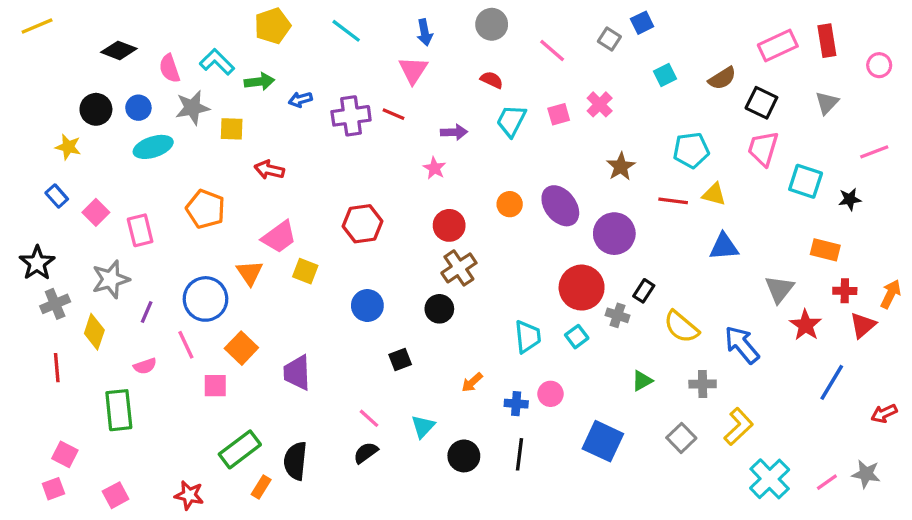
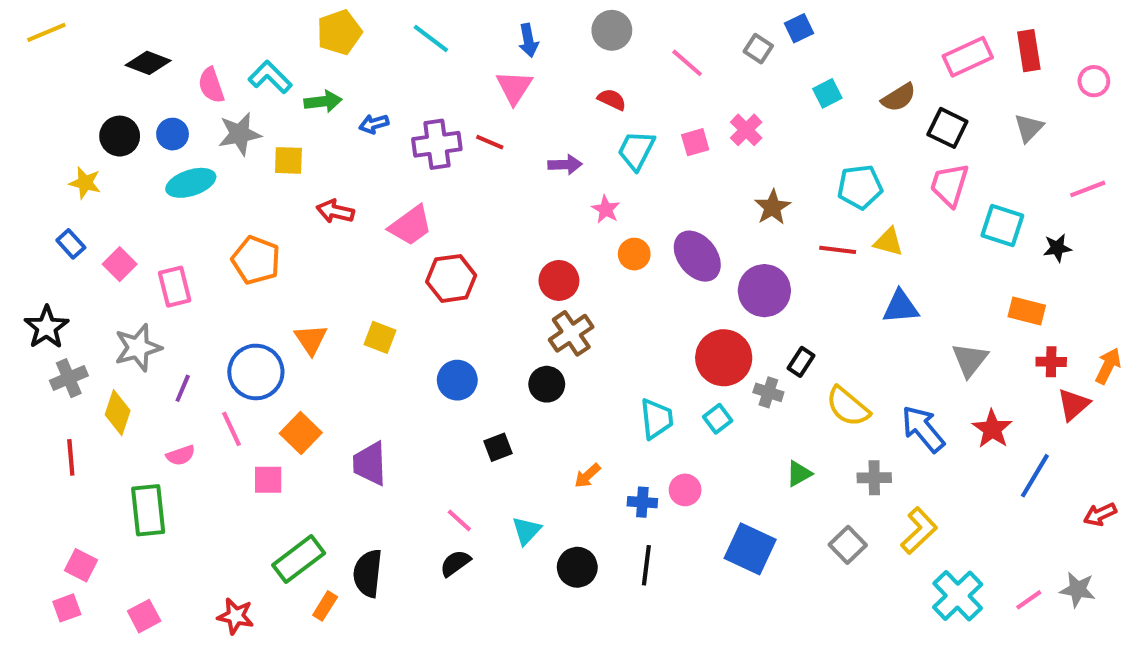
pink star: (434, 168) -> (606, 209), moved
pink trapezoid: (279, 237) -> (410, 226), moved
red star: (806, 325) -> (992, 429), moved

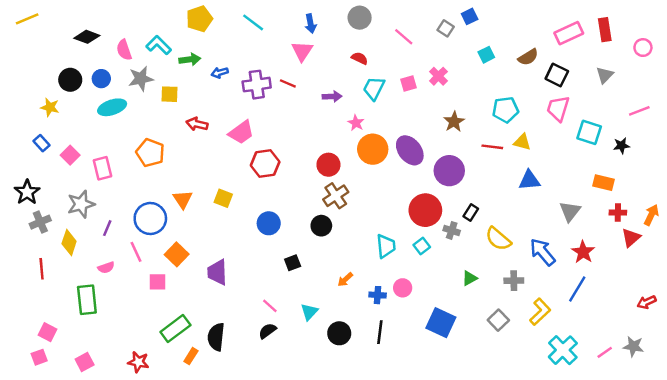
orange circle: (634, 254) -> (373, 149), size x1.6
blue line: (1035, 476) -> (577, 289), moved

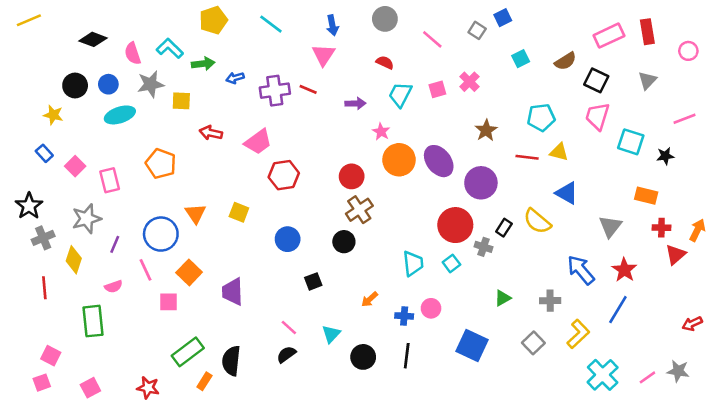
blue triangle: (529, 180) -> (567, 193), turned 35
yellow semicircle: (498, 239) -> (537, 221), moved

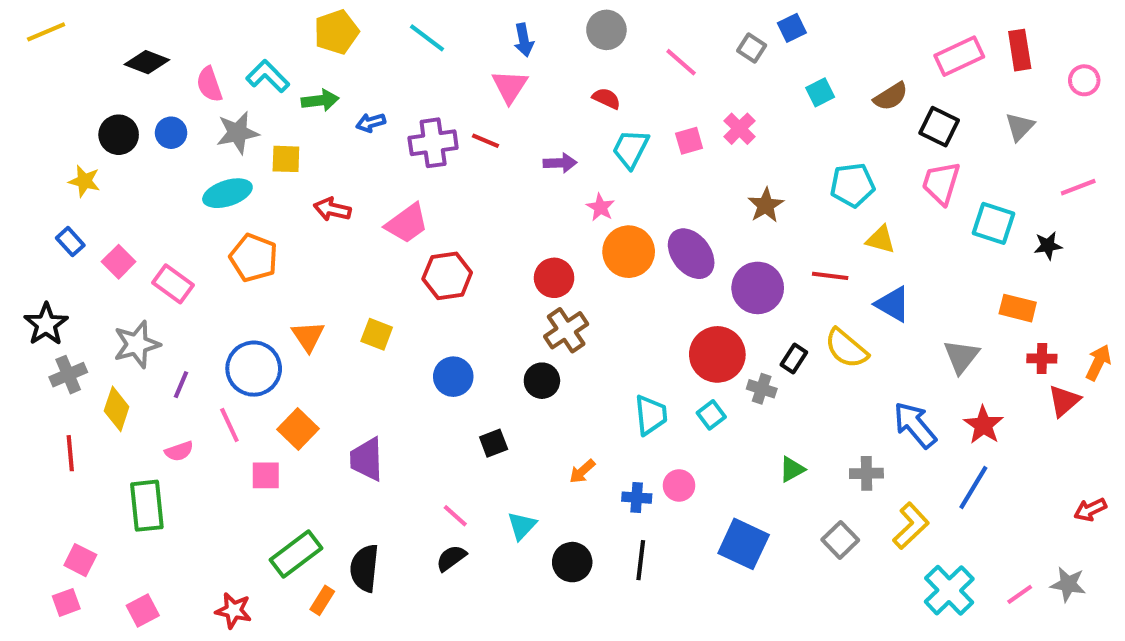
cyan ellipse: (120, 115) -> (227, 193), moved
red line: (527, 157) -> (830, 276), moved
pink rectangle: (110, 180) -> (173, 284), turned -40

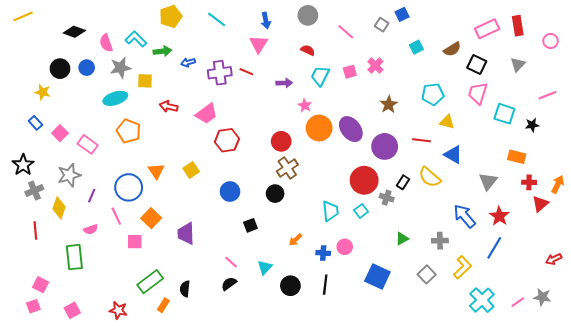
yellow square: (377, 334) -> (191, 170), turned 35
black semicircle: (365, 568) -> (185, 289), size x0.7

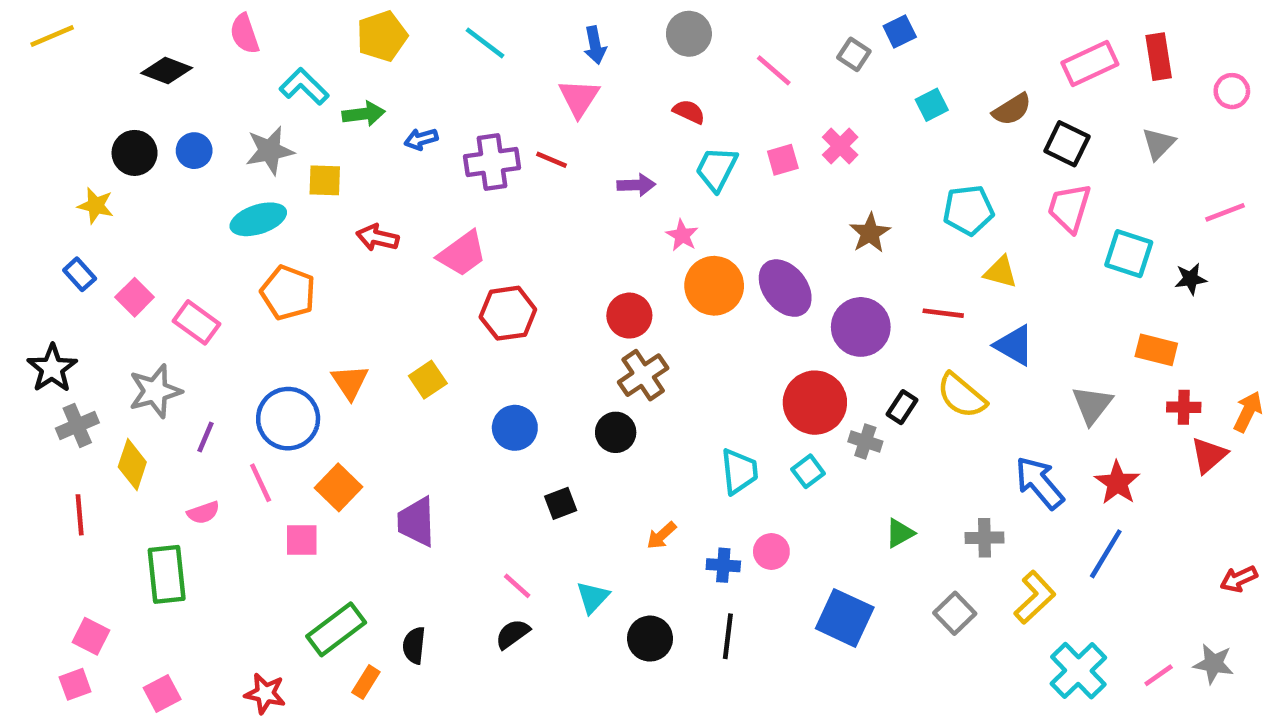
pink semicircle: (106, 43) -> (245, 34), moved

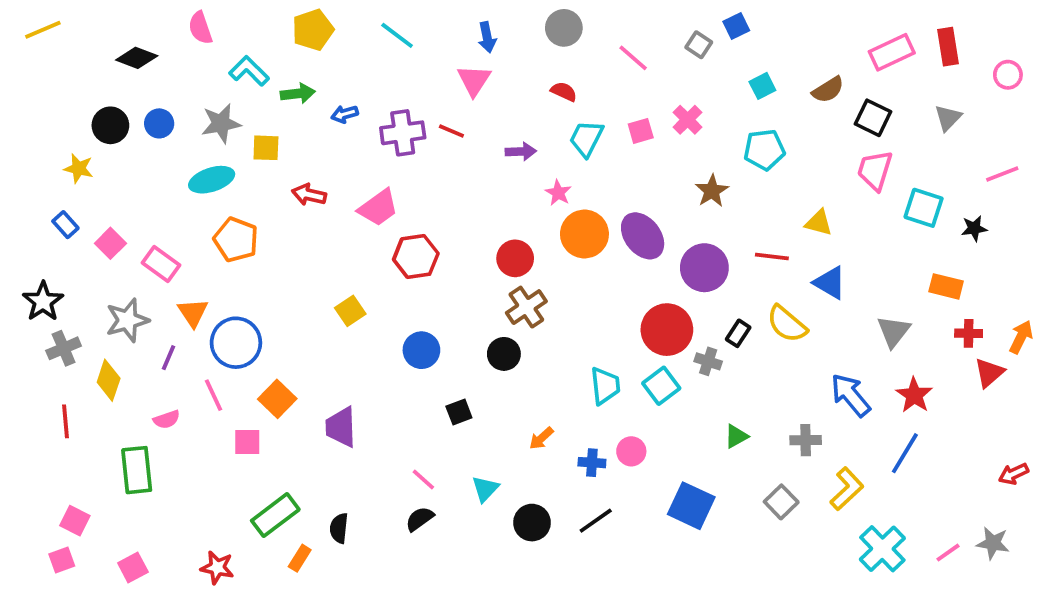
cyan pentagon: (968, 210) -> (764, 150), moved
orange triangle: (350, 382) -> (193, 313), moved
cyan square: (808, 471) -> (661, 386), size x1.4
black line: (728, 636) -> (596, 521), turned 48

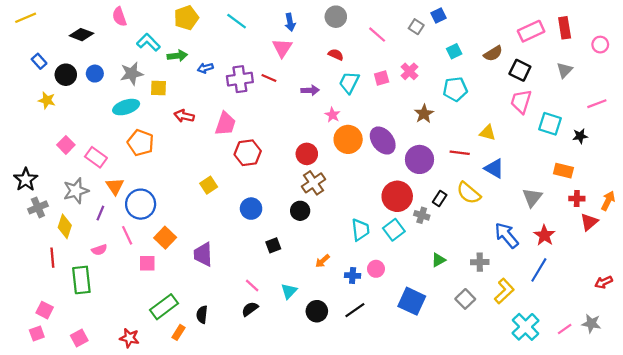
pink trapezoid: (378, 208) -> (225, 124), turned -35
blue rectangle: (65, 225) -> (39, 61), moved
red line: (65, 421) -> (52, 258), moved

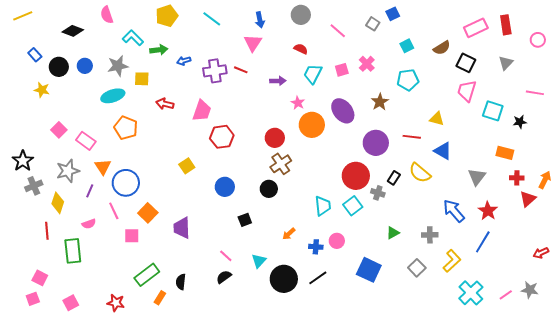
pink line: (597, 104) -> (535, 93), turned 30
purple ellipse: (383, 141) -> (343, 111), moved
black circle: (317, 311) -> (284, 279), size x1.4

